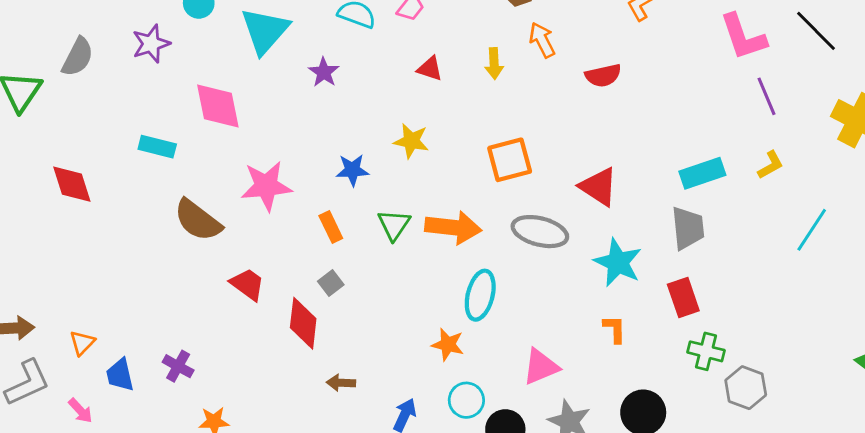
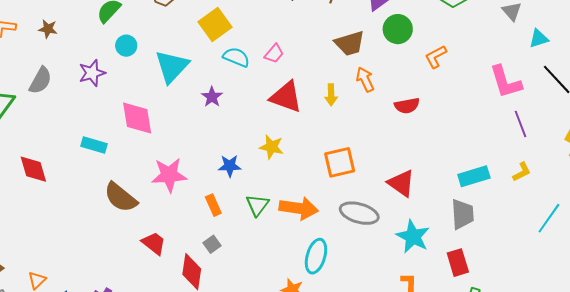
red triangle: (430, 69) -> (286, 97), size x1.8

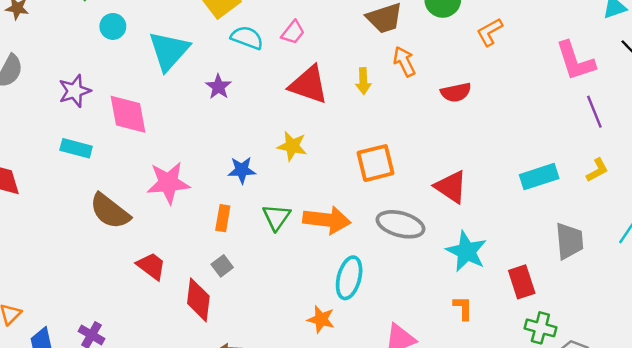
purple star: (92, 73) -> (75, 91), moved
orange rectangle: (213, 205) -> (223, 218), turned 35
gray trapezoid: (462, 214) -> (569, 241), moved

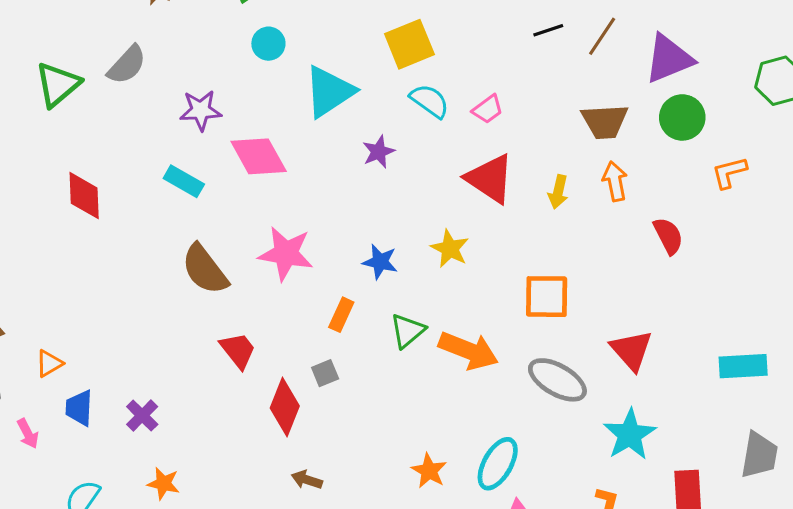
red semicircle: (456, 92) -> (668, 236), turned -120
pink diamond: (128, 114) -> (259, 156), turned -33
cyan ellipse: (349, 278) -> (498, 464), moved

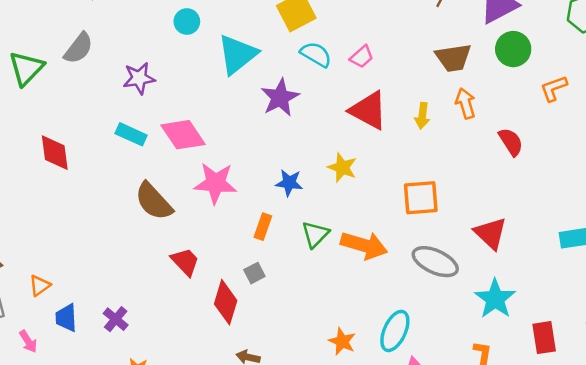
purple star: (379, 152) -> (280, 98), size x1.5
pink diamond: (259, 156) -> (183, 135), moved

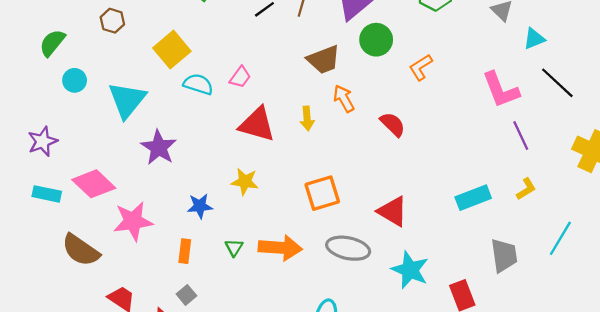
purple star: (280, 98) -> (159, 147), moved
green triangle: (315, 234) -> (234, 248), size x0.7

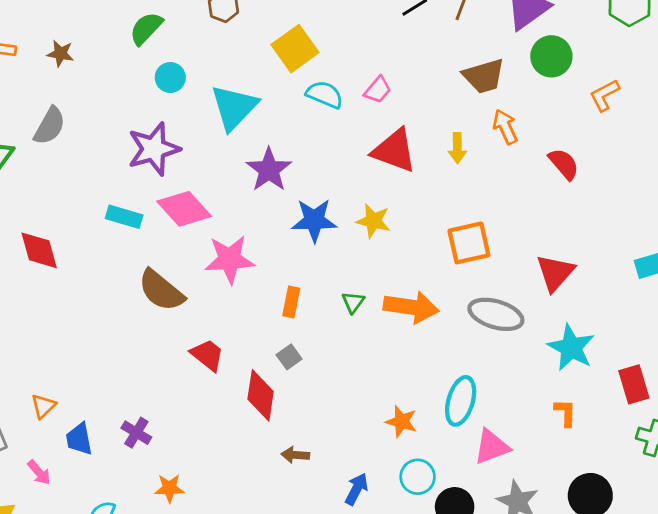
purple star: (43, 141) -> (154, 149), moved, size x1.4
blue star: (200, 206) -> (314, 220), moved, size x1.4
red triangle: (393, 211) -> (555, 273), turned 36

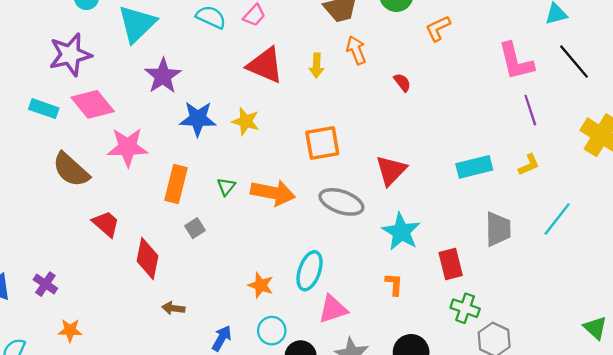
red semicircle: (564, 164) -> (402, 82), size x0.7
orange rectangle: (291, 302) -> (176, 184), size x1.5
gray square: (289, 357) -> (195, 228), moved

